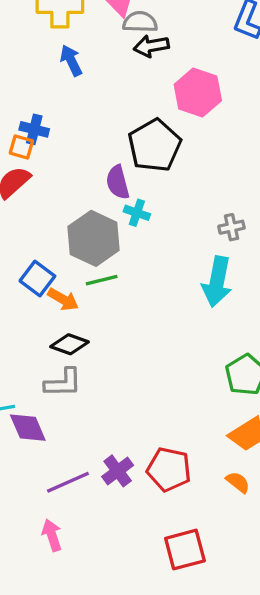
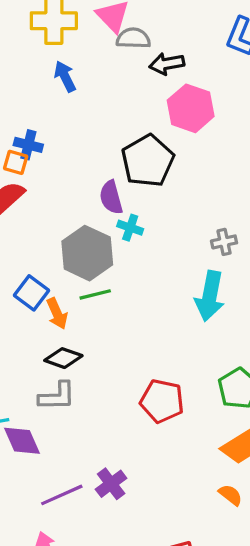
black arrow: (151, 46) -> (167, 64), moved
orange arrow: (63, 299) -> (57, 314), turned 36
red pentagon: (169, 469) -> (162, 401), moved

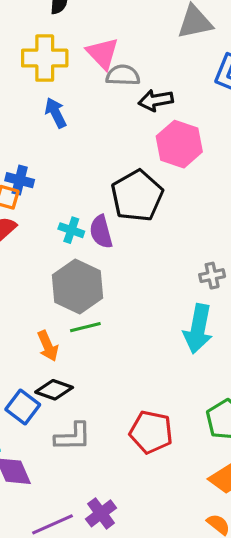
cyan cross: (130, 228) -> (71, 230), moved
blue square: (32, 293) -> (23, 407), moved
gray L-shape: (57, 396) -> (73, 437), moved

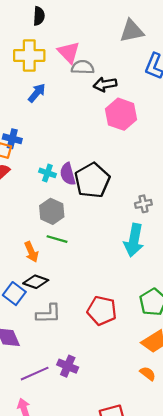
blue arrow: (56, 113) -> (37, 93), turned 66
black pentagon: (137, 196) -> (92, 180), moved
gray hexagon: (78, 286) -> (52, 211), size x0.7
green line: (85, 327) -> (57, 239), turned 30
purple cross: (101, 513) -> (68, 366), turned -30

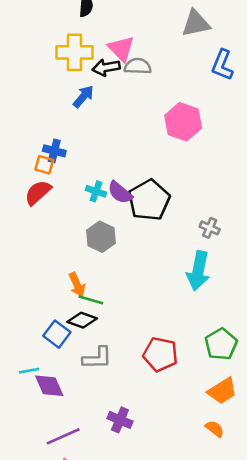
black arrow: (105, 84) -> (106, 68), moved
purple semicircle: (68, 174) -> (120, 193), turned -35
gray cross: (143, 204) -> (210, 228), turned 35
green line: (57, 239) -> (91, 300), moved
purple line: (35, 374) -> (63, 436), moved

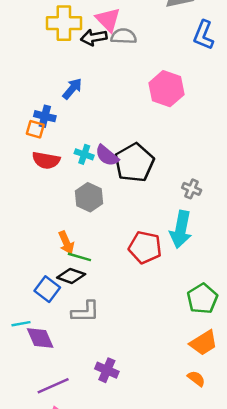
blue arrow: (83, 97) -> (72, 89), moved
red semicircle: (38, 193) -> (46, 160), moved, turned -128
red pentagon: (160, 354) -> (145, 247), moved

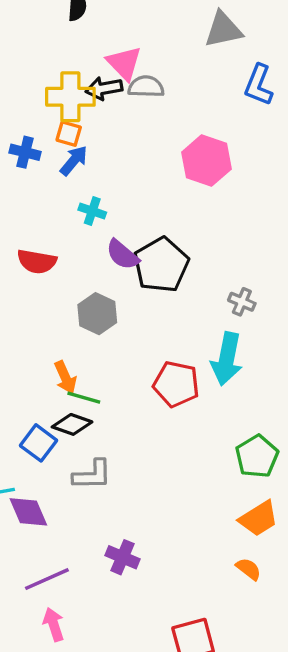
yellow cross: (64, 23) -> (70, 97), moved
blue cross: (45, 116) -> (25, 152), moved
orange square: (35, 129) -> (69, 134), moved
cyan cross: (84, 154) -> (92, 211), moved

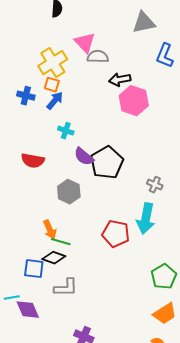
black arrow: (104, 88) -> (120, 80), moved
yellow cross: (70, 97) -> (53, 63), turned -32
blue square: (38, 443) -> (34, 269), turned -30

